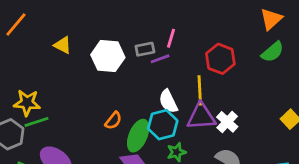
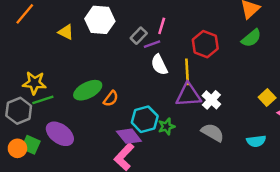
gray rectangle: (145, 49) -> (139, 36), turned -35
white hexagon: (108, 56) -> (100, 20), moved
white semicircle: (168, 101) -> (159, 65), moved
cyan hexagon: (163, 125) -> (145, 119), moved
green ellipse: (138, 136) -> (88, 90), moved, turned 40

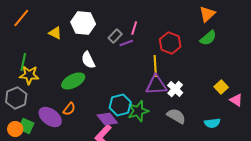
white semicircle: (159, 65) -> (88, 60), moved
orange semicircle: (111, 99) -> (69, 109), moved
green line: (43, 100) -> (23, 62), moved, turned -60
green star: (166, 127) -> (138, 111), size x1.5

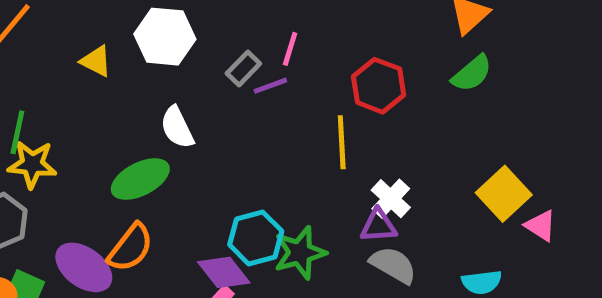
purple triangle: (156, 85) -> (379, 226), moved, size x0.7
yellow square: (221, 87) -> (504, 194), size x1.5
orange semicircle: (69, 109) -> (130, 248), size x1.5

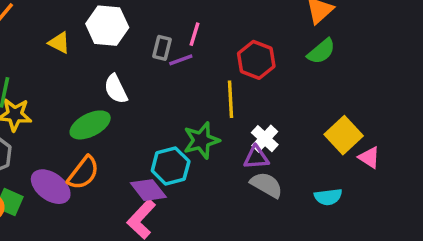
gray rectangle: (243, 68) -> (162, 48), turned -30
green star: (300, 253) -> (201, 140), moved

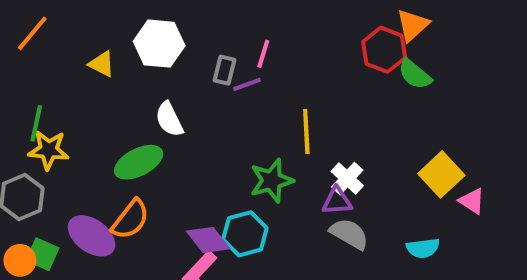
green semicircle: (321, 51) -> (415, 74), turned 80
red hexagon: (256, 60) -> (384, 50), moved
cyan hexagon: (171, 166) -> (245, 234), moved

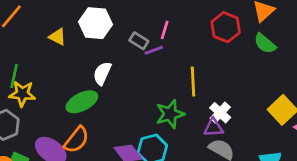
red hexagon: (384, 50) -> (226, 27), moved
gray rectangle: (224, 70) -> (139, 41), turned -72
white semicircle: (169, 119) -> (102, 73), turned 50

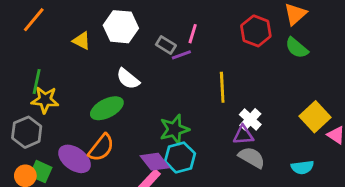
white semicircle: (102, 73) -> (128, 79), turned -75
green star: (170, 114) -> (174, 129), moved

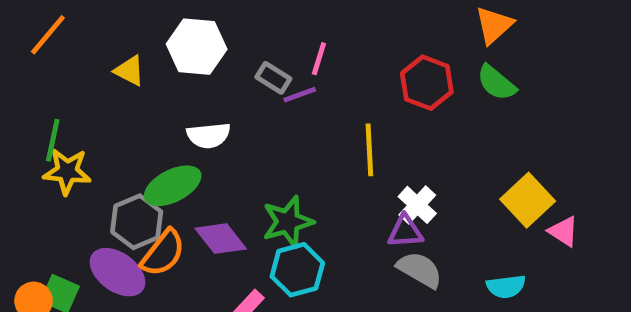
red hexagon: (256, 31) -> (427, 83), moved
white semicircle: (128, 79) -> (209, 135), turned -45
gray hexagon: (27, 132) -> (137, 222), moved
purple diamond: (155, 162) -> (221, 239), moved

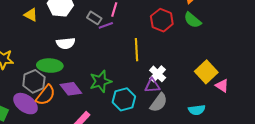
green ellipse: (173, 186) -> (50, 66), turned 30
cyan hexagon: (297, 270) -> (124, 99), moved
gray semicircle: (420, 270) -> (159, 103), turned 96

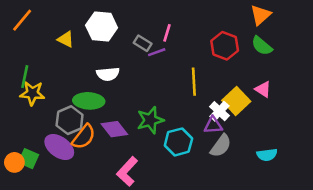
yellow square: (206, 72) -> (236, 101), moved
pink triangle: (222, 86) -> (263, 89), moved

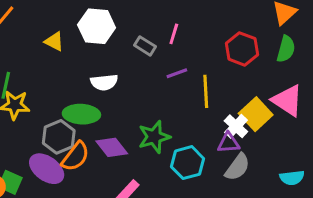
green semicircle: (262, 46) -> (286, 49), turned -115
purple line: (157, 52) -> (177, 73), moved
pink triangle: (263, 89) -> (287, 100), size x1.6

